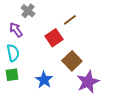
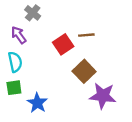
brown line: (70, 20) -> (86, 35), moved, turned 32
blue star: (44, 80) -> (37, 103), moved
purple star: (88, 82) -> (103, 96), turned 30

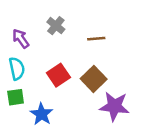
gray cross: (33, 13) -> (56, 26), moved
red square: (63, 44) -> (58, 75), moved

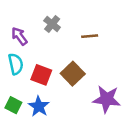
red square: (58, 75) -> (41, 75), moved, turned -35
brown square: (94, 79) -> (73, 74), moved
green square: (16, 97) -> (13, 105), moved, turned 35

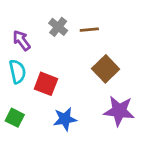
brown line: (90, 36) -> (89, 30), moved
brown square: (73, 74) -> (106, 69), moved
blue star: (39, 106) -> (65, 119), moved, turned 30

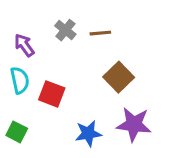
blue star: (65, 119) -> (88, 133), moved

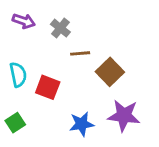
brown line: (100, 33) -> (80, 53), moved
purple arrow: (24, 45) -> (24, 21), moved, turned 145
green square: (17, 132) -> (15, 123), turned 30

